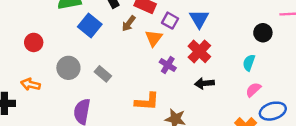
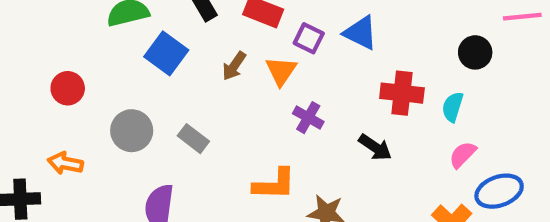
blue triangle: (199, 19) -> (361, 33), turned -30
brown arrow: (129, 23) -> (234, 66), moved
red cross: (199, 51) -> (402, 93), moved, turned -35
black arrow: (204, 83) -> (375, 147), turned -138

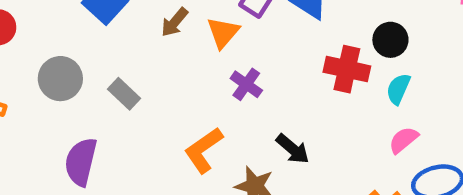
black circle: (475, 52) -> (390, 40), moved
black arrow: (375, 147) -> (293, 149), moved
orange L-shape: (274, 184) -> (204, 150), turned 138

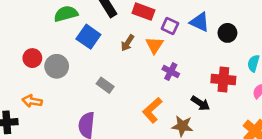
black circle: (390, 40) -> (227, 33), moved
red cross: (347, 69) -> (223, 79), moved
gray circle: (60, 79) -> (57, 66), moved

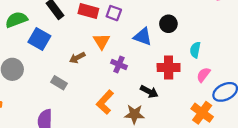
blue triangle: (200, 22) -> (143, 37), moved
purple square: (170, 26) -> (114, 13), moved
brown arrow: (128, 43) -> (77, 58), moved, turned 35

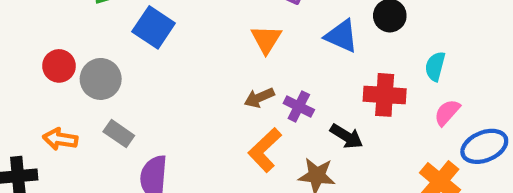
brown arrow: (77, 58) -> (259, 98), moved
purple cross: (119, 64) -> (299, 106), moved
gray rectangle: (59, 83) -> (119, 134), moved

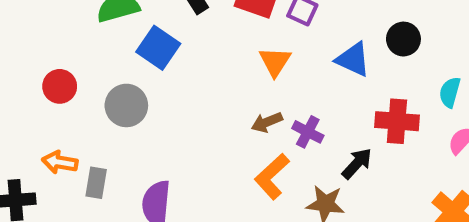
gray circle: (101, 79) -> (126, 105), moved
gray rectangle: (119, 134) -> (96, 183), moved, turned 64
black arrow: (347, 136) -> (357, 164), turned -80

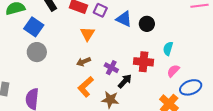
blue triangle: (353, 59) -> (124, 19), moved
gray circle: (126, 105) -> (37, 52), moved
purple cross: (308, 132) -> (111, 68), moved

